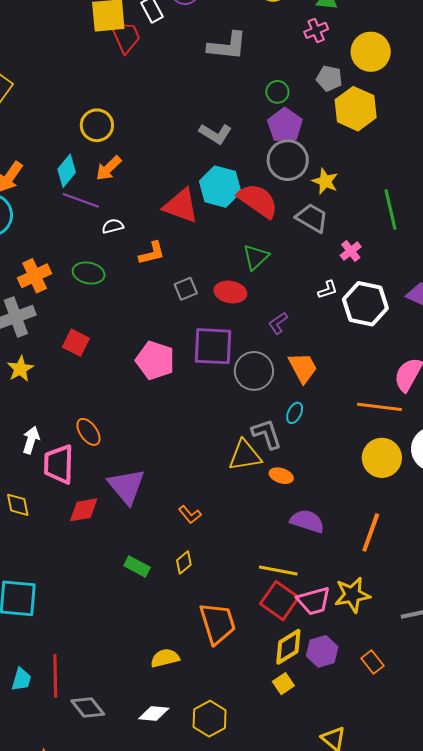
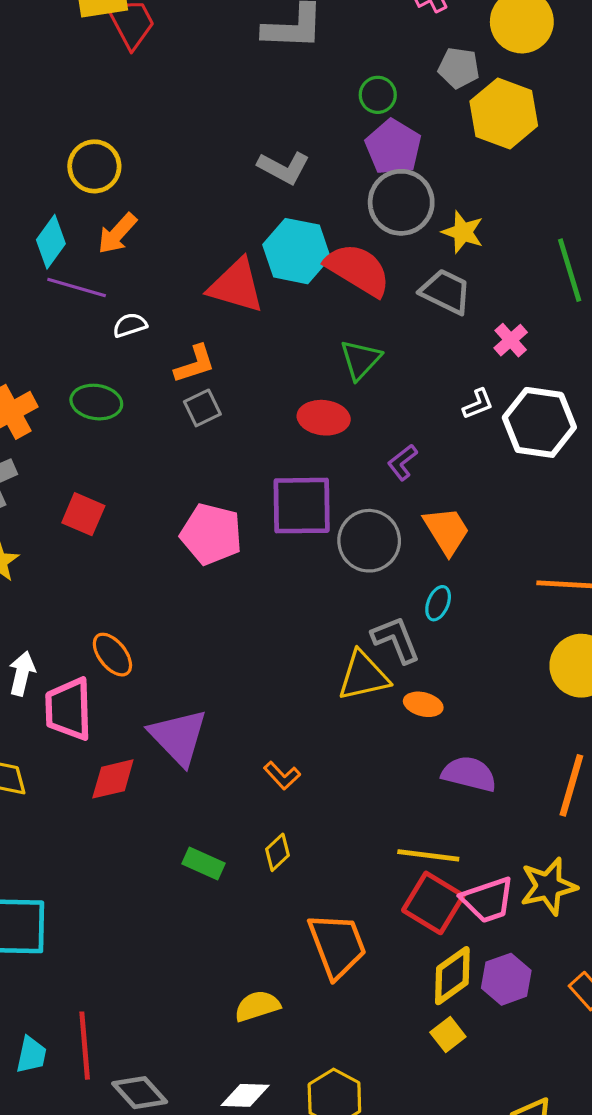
gray square: (186, 289) -> (202, 408), moved

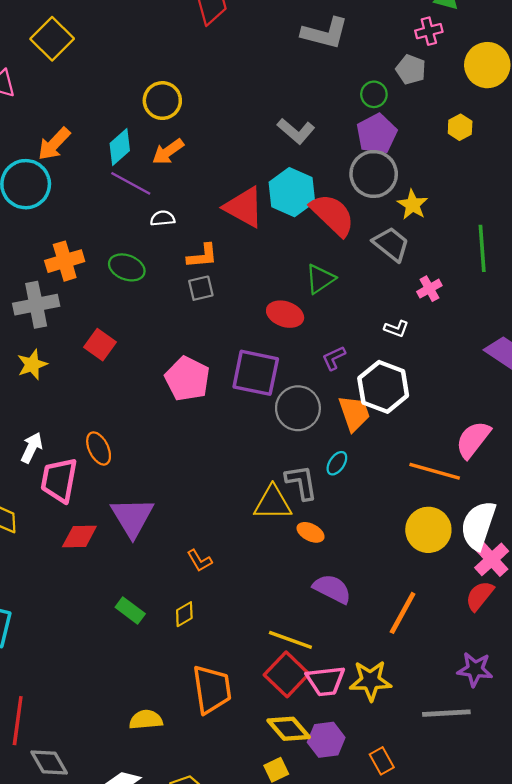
gray pentagon: (459, 68) -> (411, 70), moved
yellow hexagon: (504, 113) -> (460, 127), size x0.5
white L-shape: (478, 404) -> (396, 329), turned 30
white hexagon: (539, 422) -> (383, 387), moved
yellow diamond: (452, 976) -> (289, 729), turned 72

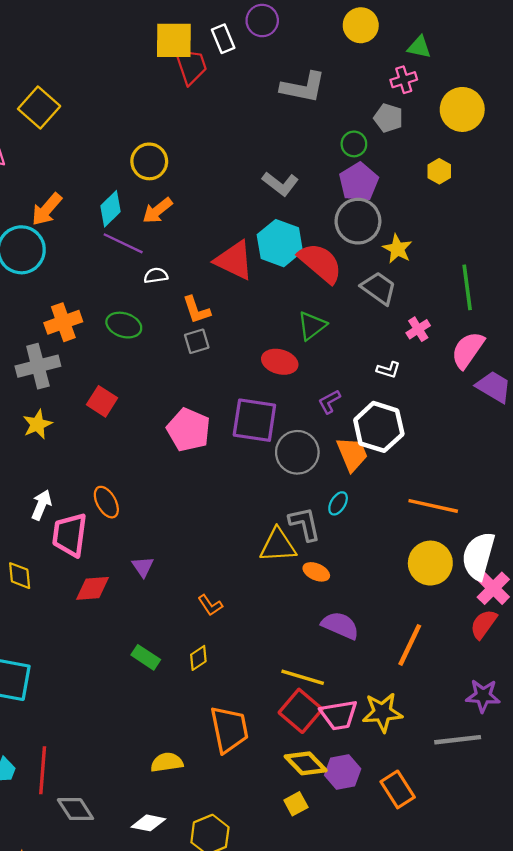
orange L-shape: (202, 256) -> (196, 310), turned 80
pink semicircle: (473, 440) -> (468, 350), moved
purple triangle: (132, 517) -> (143, 567), size x0.5
orange rectangle: (382, 761) -> (398, 789), size x1.4

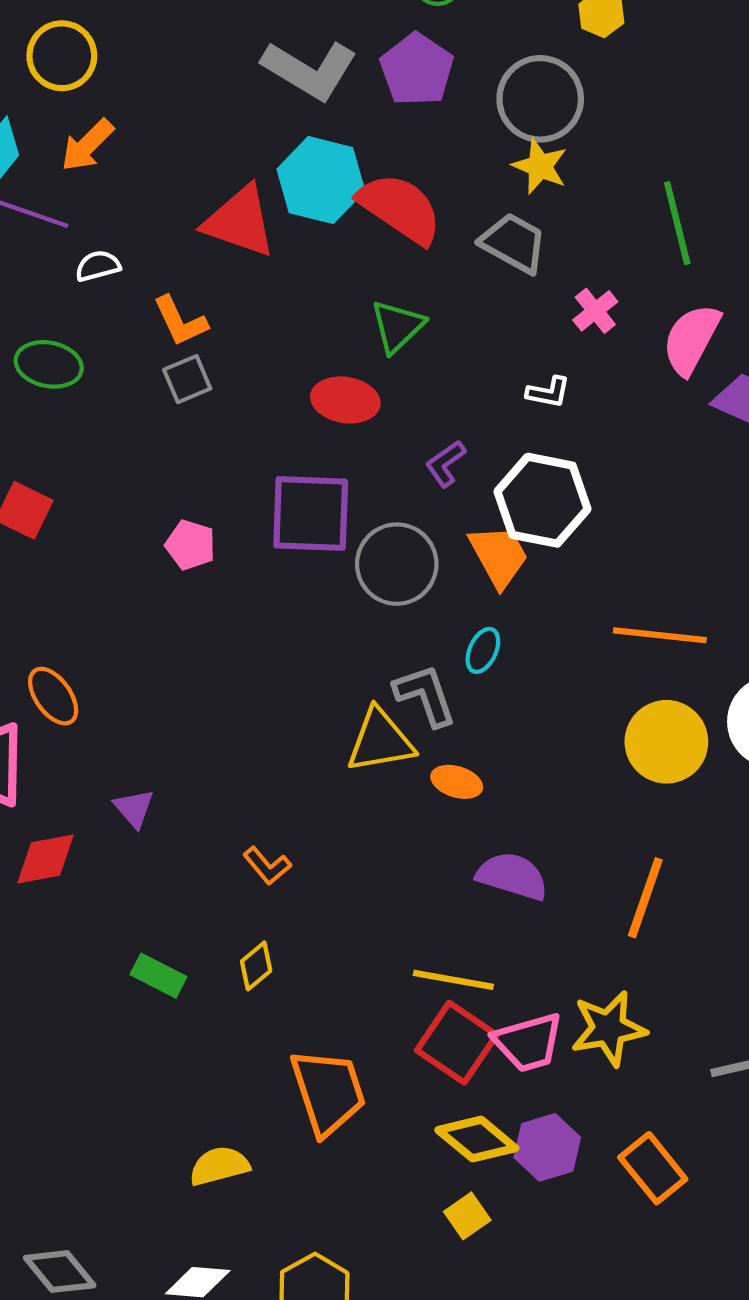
purple pentagon: (359, 182) -> (417, 70), moved
gray L-shape: (280, 184) -> (310, 70), size x1.4
gray circle: (358, 221) -> (540, 99), moved
pink pentagon: (189, 430) -> (190, 545), size x0.6

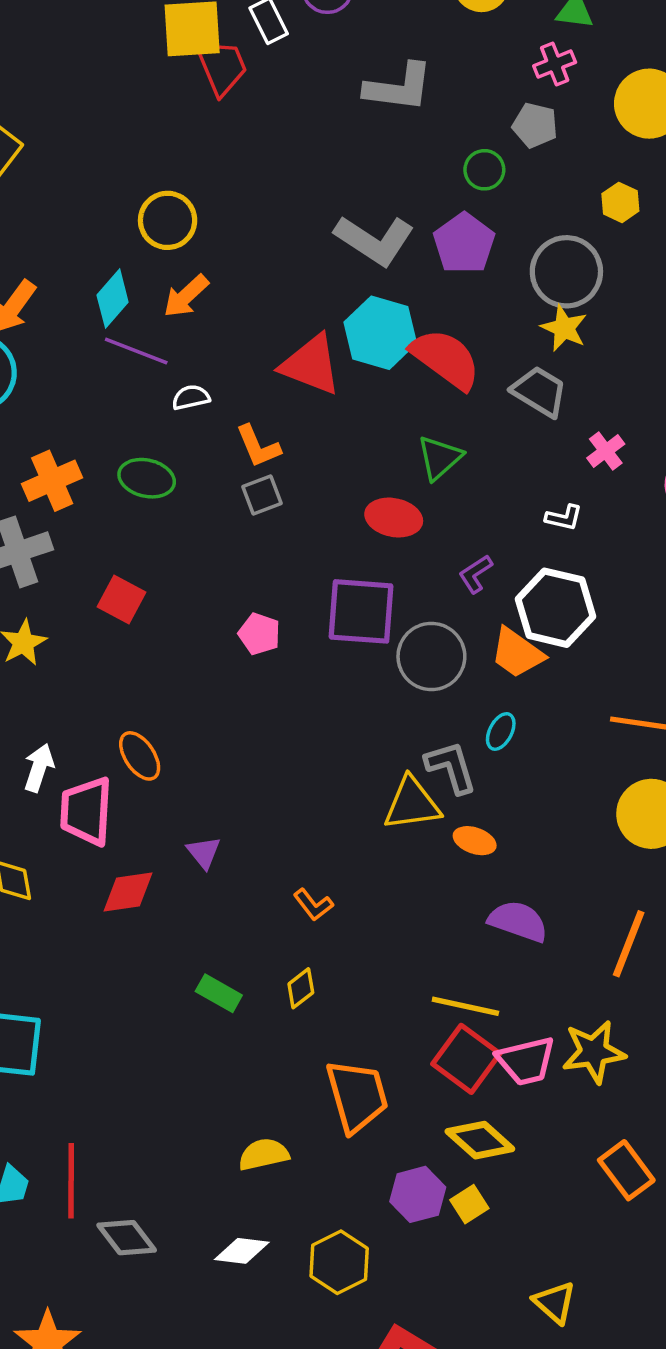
orange trapezoid: (499, 556) -> (517, 653), turned 152
purple hexagon: (547, 1147) -> (418, 1194), moved

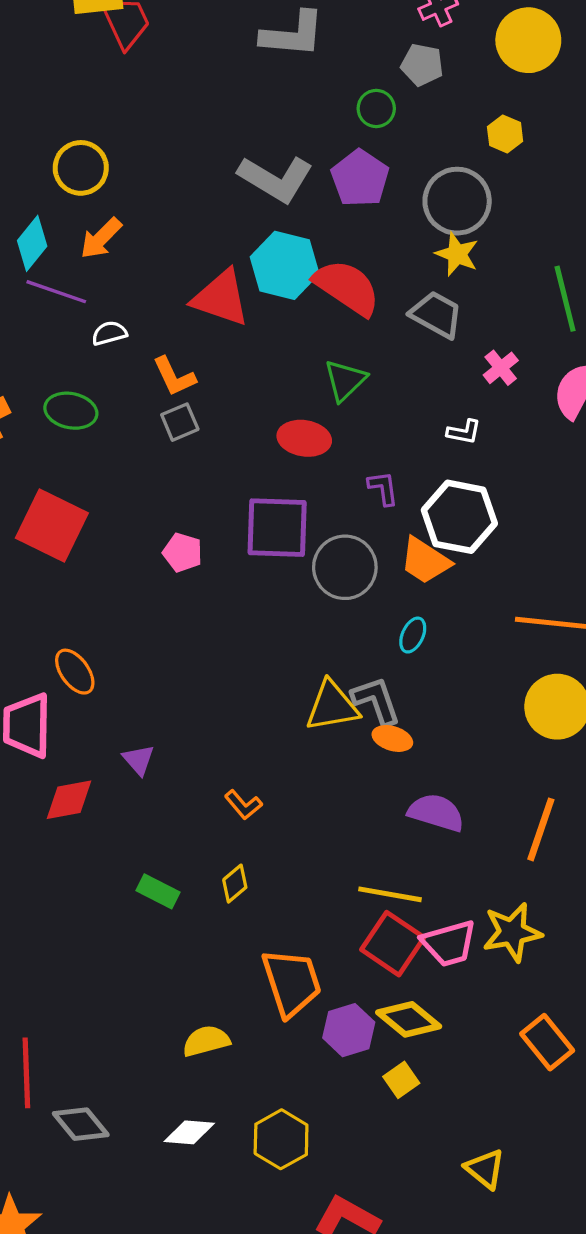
purple L-shape: (475, 574) -> (383, 488), turned 117
red square: (122, 600) -> (52, 526), size x1.6
gray L-shape: (451, 767) -> (376, 701), moved
purple hexagon: (418, 1194) -> (349, 1030), moved

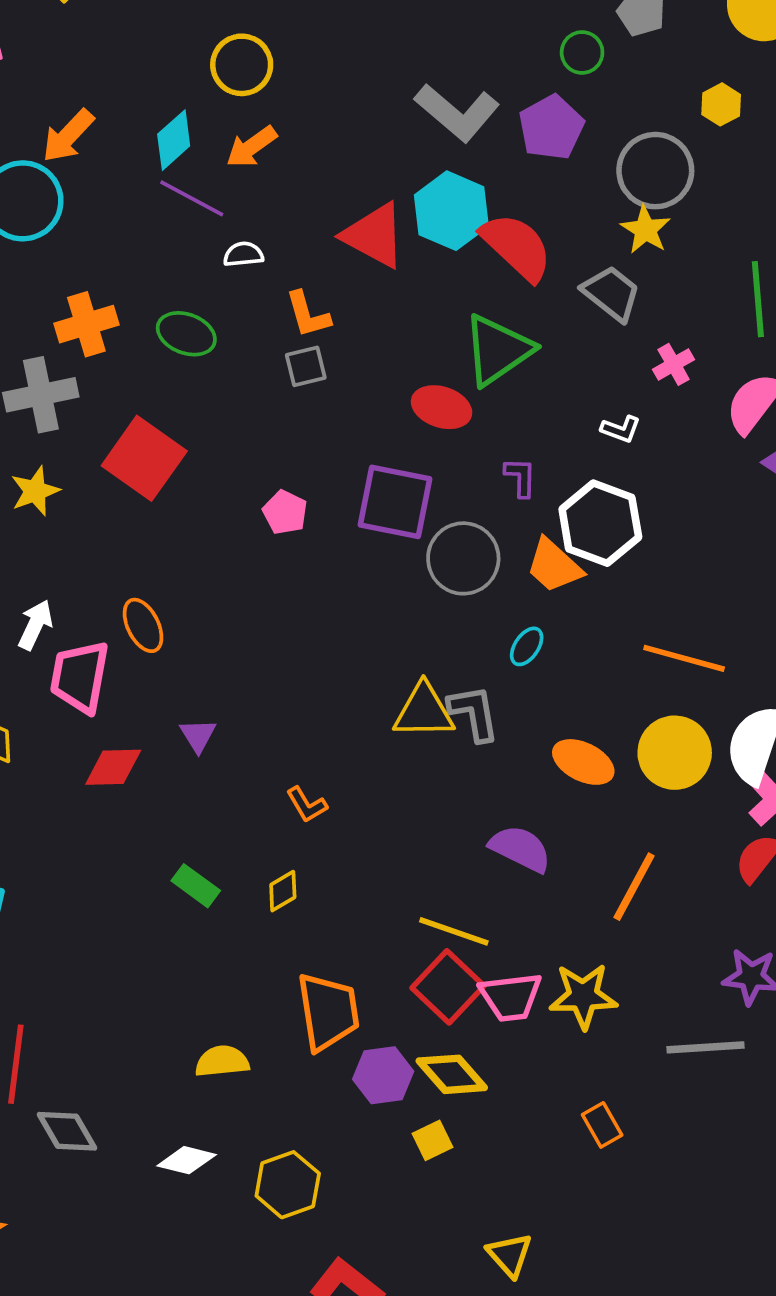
green triangle: (345, 380) -> (498, 350), size x1.5
orange ellipse: (392, 738) -> (583, 762), moved, size x1.4
orange rectangle: (547, 1042) -> (602, 1125), size x0.7

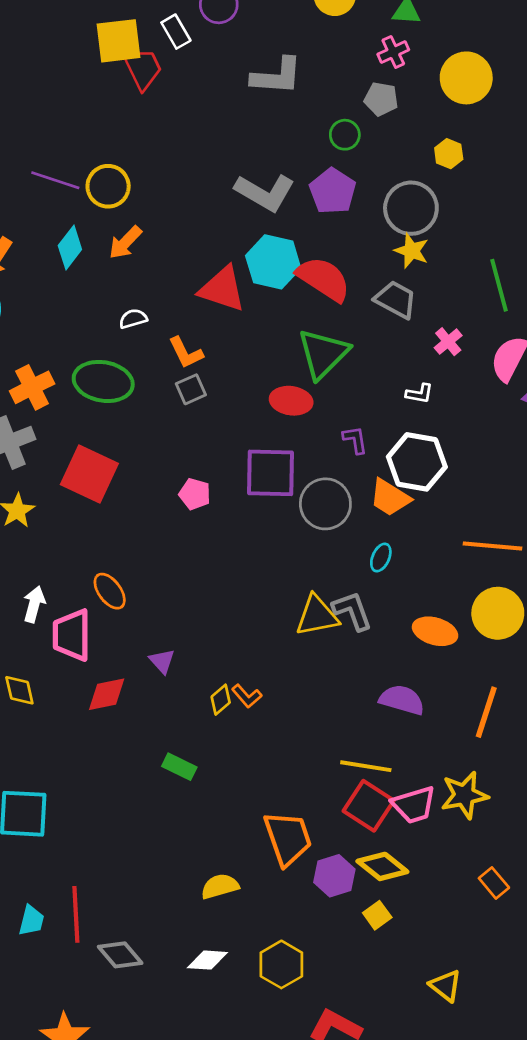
purple line: (192, 198) -> (55, 180), moved
green ellipse: (186, 334) -> (103, 381), size x1.4
yellow diamond: (283, 891) -> (221, 700), moved

